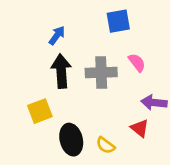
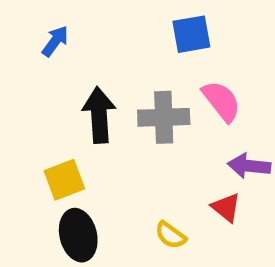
blue arrow: (57, 35) -> (55, 41), moved
pink semicircle: (137, 63) -> (221, 101), size x1.4
black ellipse: (71, 140) -> (78, 235), moved

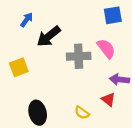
blue square: (191, 34) -> (113, 15), moved
black arrow: (99, 115) -> (49, 36), moved, turned -125
yellow square: (64, 180) -> (19, 67), moved

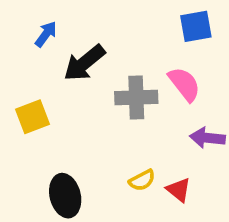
red triangle: (108, 99) -> (179, 190), moved
yellow semicircle: (82, 113) -> (142, 180), moved, turned -64

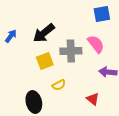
blue arrow: (46, 34) -> (11, 36), moved
yellow square: (32, 117) -> (45, 61), moved
yellow semicircle: (142, 180) -> (59, 85), moved

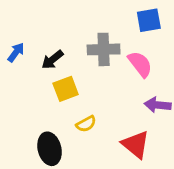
black arrow: (44, 33) -> (52, 60), moved, size x0.7
gray cross: (71, 51) -> (104, 49), moved
red triangle: (93, 99) -> (136, 144), size x1.5

